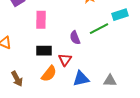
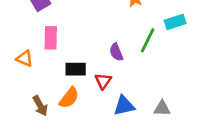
pink rectangle: (41, 20) -> (51, 38), moved
green line: (99, 29) -> (148, 40), turned -36
orange semicircle: (49, 74) -> (69, 98), moved

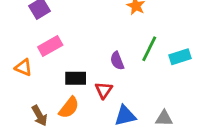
cyan rectangle: (175, 22) -> (180, 57), moved
pink rectangle: (51, 38) -> (50, 46), turned 60

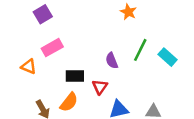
cyan rectangle: (180, 57) -> (168, 57), turned 60

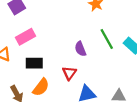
green line: (140, 50) -> (107, 39), turned -55
black rectangle: (75, 76) -> (34, 63), moved

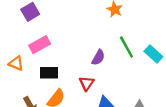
purple semicircle: (80, 49) -> (98, 58), turned -128

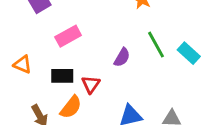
pink rectangle: (40, 45) -> (68, 36), moved
red triangle: (87, 83) -> (91, 84), moved

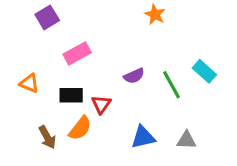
green line: (156, 45) -> (171, 85), moved
purple semicircle: (122, 57) -> (134, 76), turned 36

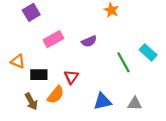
purple semicircle: (134, 76) -> (89, 41), moved
black rectangle: (71, 95) -> (39, 75), moved

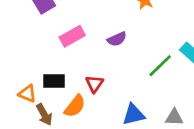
orange triangle: (18, 61) -> (27, 94), moved
green line: (124, 62) -> (160, 66), turned 75

